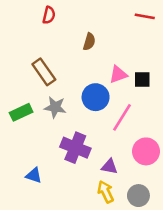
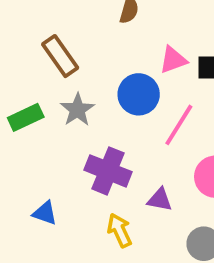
gray star: (55, 107) -> (77, 110), turned 30
yellow arrow: (106, 192) -> (119, 230), moved

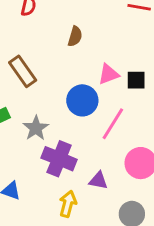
gray star: (77, 110) -> (36, 128), moved
yellow arrow: (119, 230) -> (68, 204), turned 40

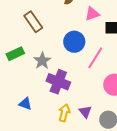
pink triangle: (109, 74) -> (92, 14), moved
purple triangle: (98, 181) -> (85, 112), moved, turned 40

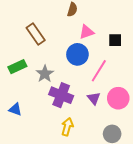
pink triangle: (92, 14) -> (87, 32), moved
blue triangle: (25, 104) -> (15, 109), moved
purple triangle: (85, 112) -> (94, 98), moved

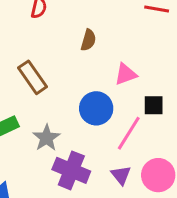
pink triangle: (87, 32) -> (126, 74), moved
black square: (115, 40) -> (154, 105), moved

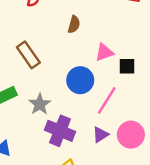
black square: (154, 105) -> (127, 66), moved
purple triangle: (121, 175) -> (100, 135), turned 36

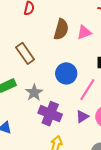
brown semicircle: (74, 24) -> (61, 29), size x1.5
pink triangle: (104, 52) -> (84, 32), moved

